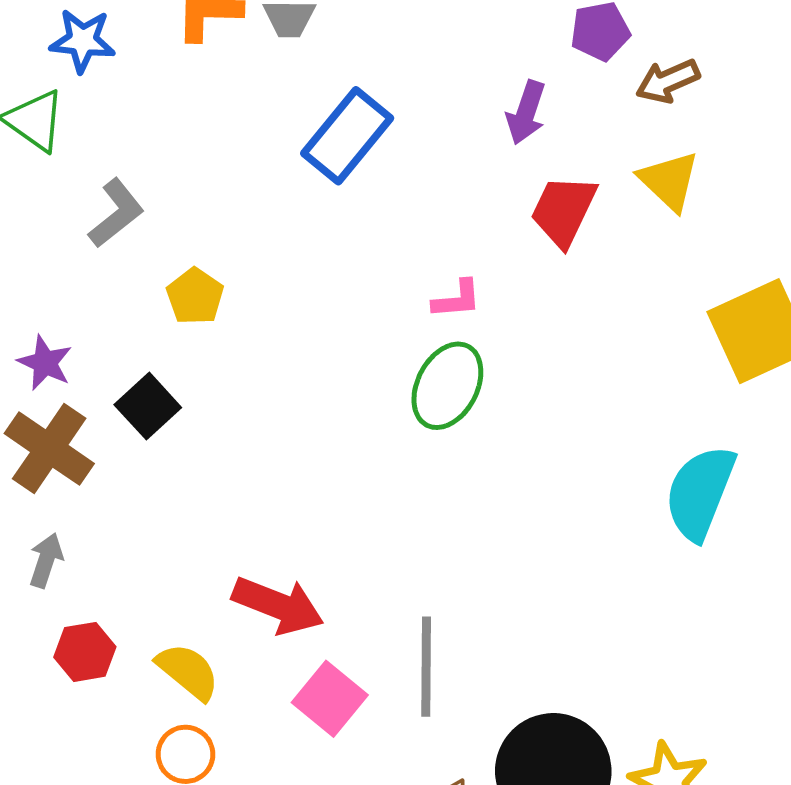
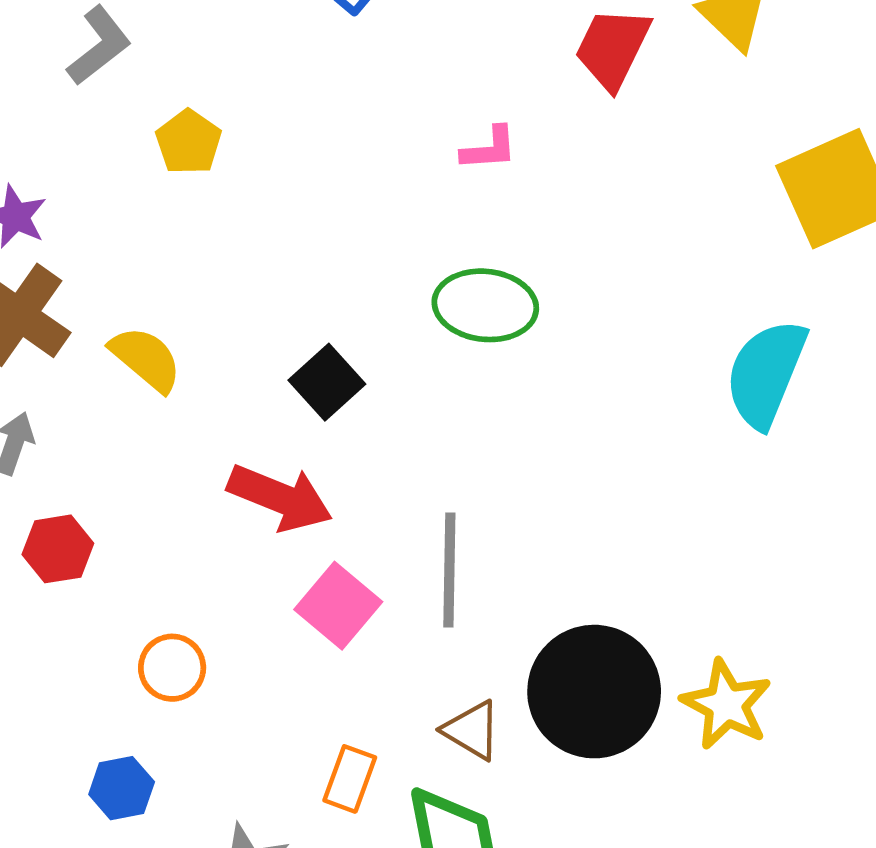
green ellipse: (447, 386) -> (485, 305), moved, turned 68
black square: (148, 406) -> (327, 382), moved
yellow semicircle: (188, 671) -> (146, 359), moved

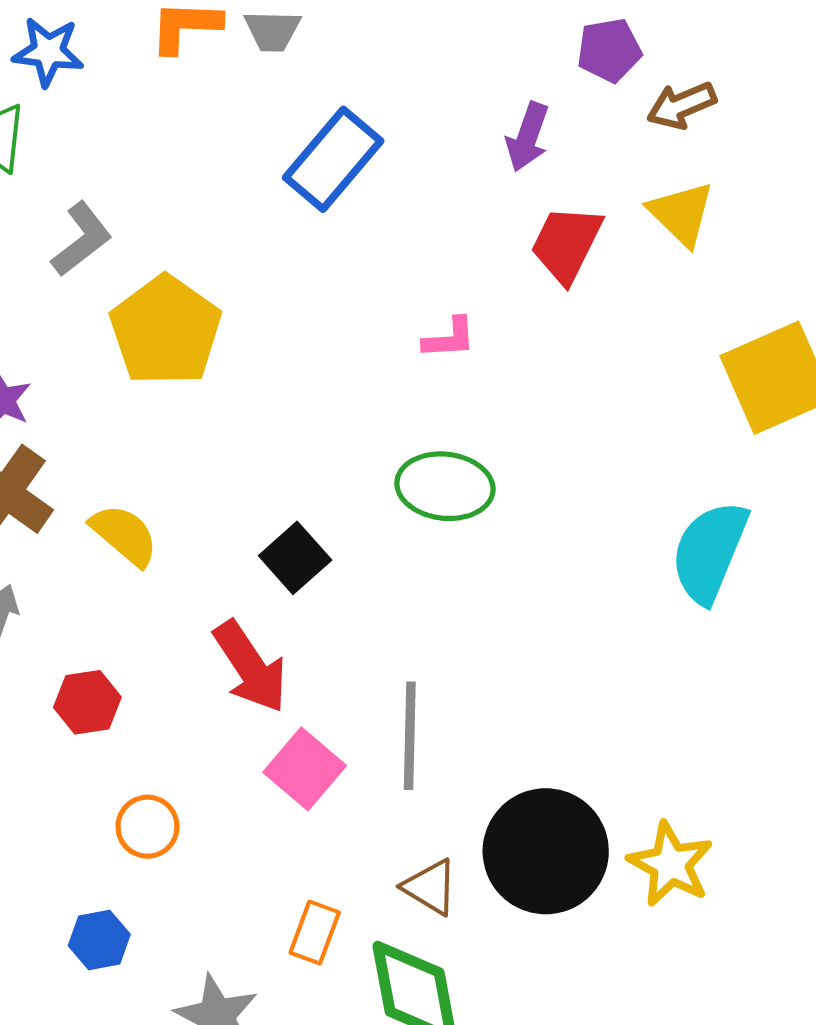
yellow pentagon: (189, 142) -> (166, 331), size x1.8
red arrow: (280, 498) -> (250, 667), turned 34
red hexagon: (58, 549) -> (87, 702), moved

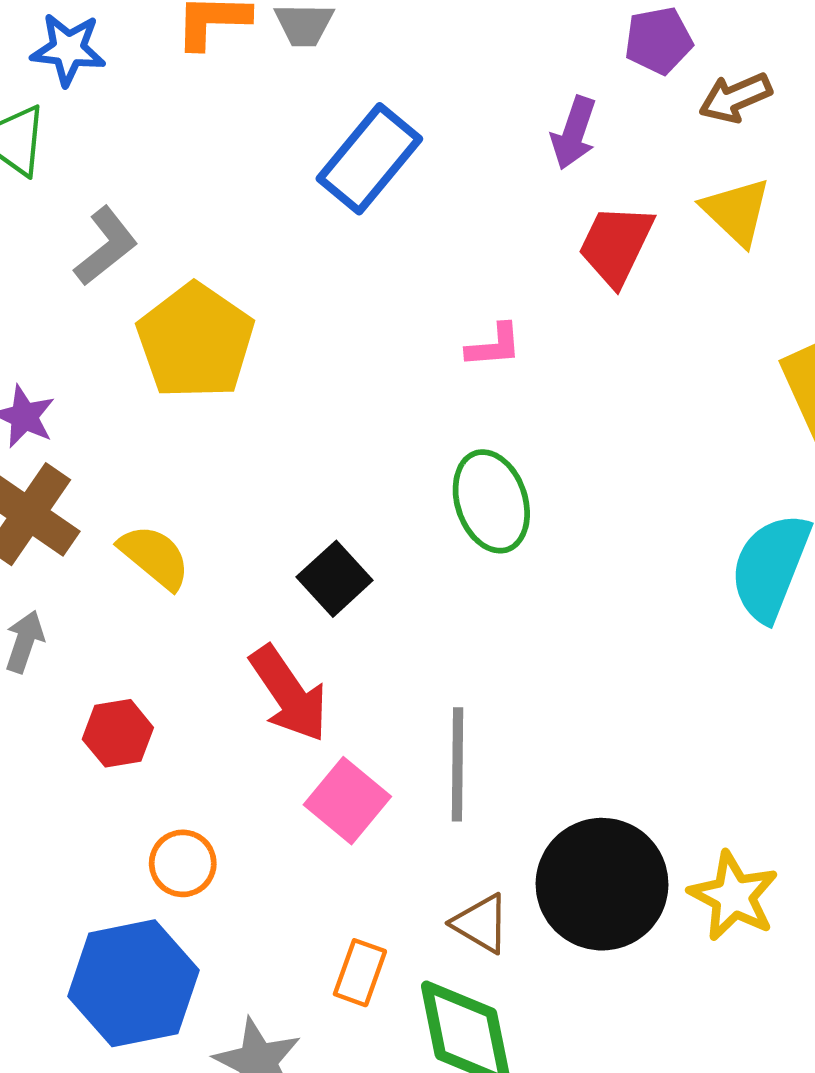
green ellipse: (445, 486) -> (491, 501), turned 66
blue hexagon: (99, 940) -> (133, 983), size x2.0

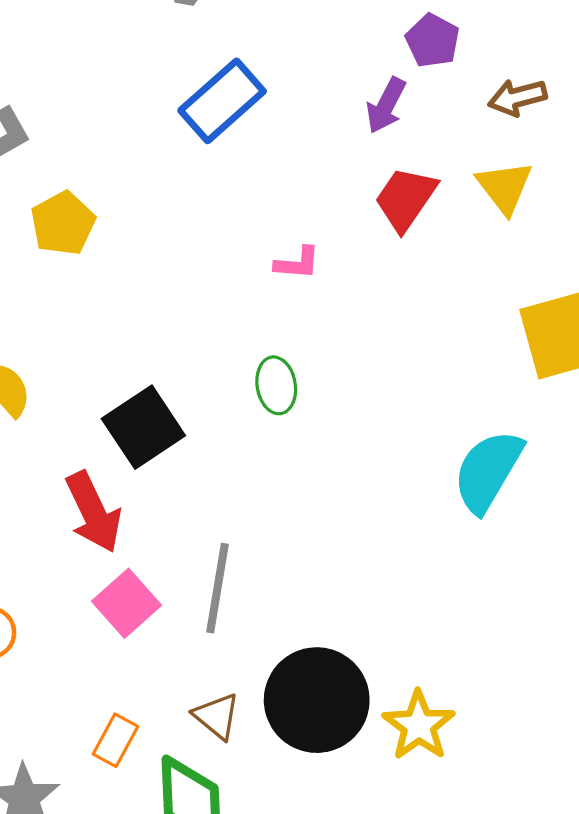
purple pentagon: (658, 41) -> (432, 41), moved, turned 30
yellow pentagon: (195, 341) -> (63, 223), size x0.7
green ellipse: (491, 501) -> (276, 385), size x0.7
black square: (335, 579) -> (143, 427), size x1.4

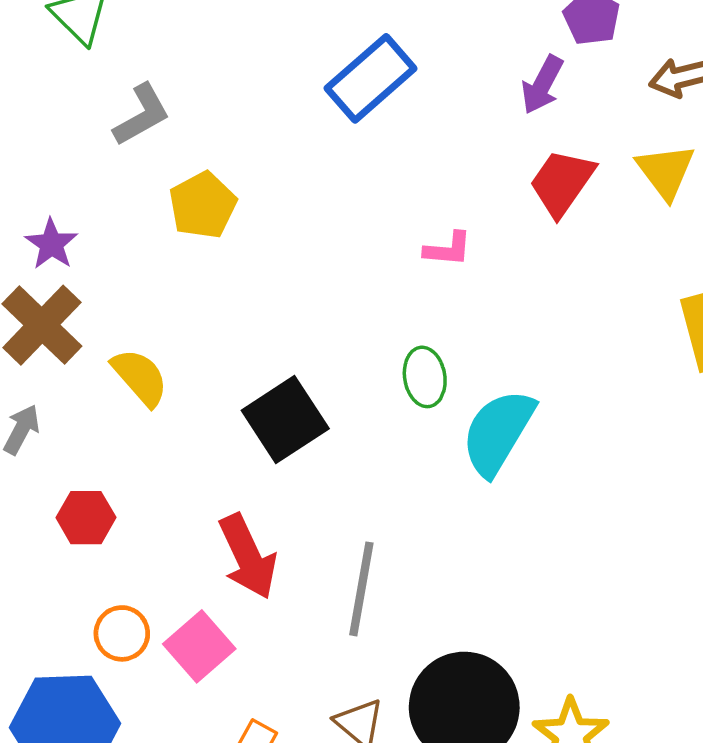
cyan semicircle: (488, 471) -> (498, 432), moved
red arrow: (93, 512) -> (248, 557), moved
pink square: (126, 603) -> (199, 646), moved

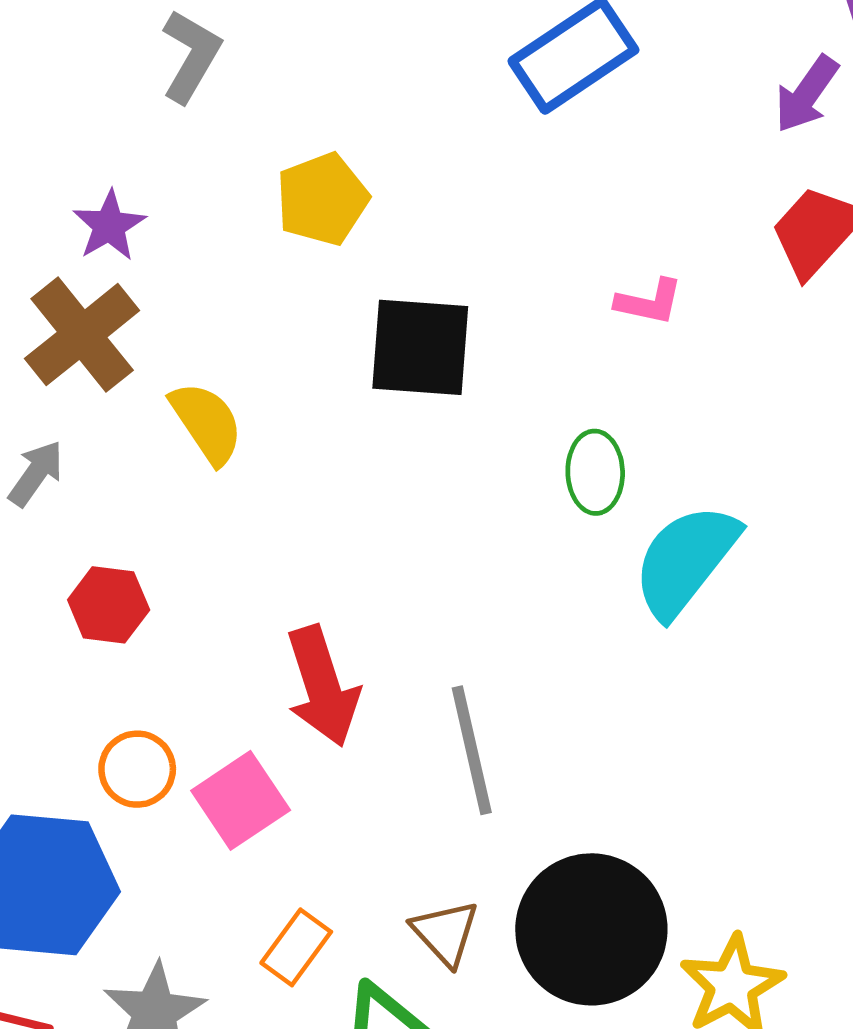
gray L-shape: (142, 115) -> (191, 56), moved, turned -38
black square: (285, 419) -> (420, 347), moved, turned 30
gray line: (361, 589) -> (472, 750), turned -30

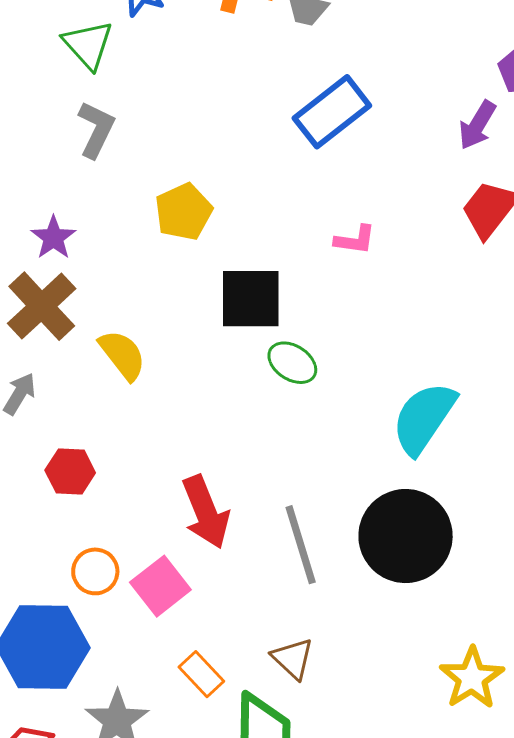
pink L-shape: (649, 302) -> (355, 240), moved
green ellipse: (595, 472) -> (292, 363), moved, turned -51
black circle: (591, 929) -> (406, 536), moved
orange rectangle: (296, 947) -> (201, 674), turned -75

